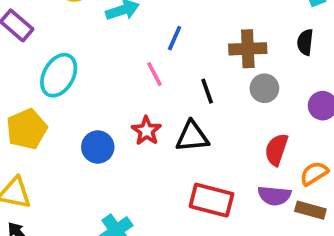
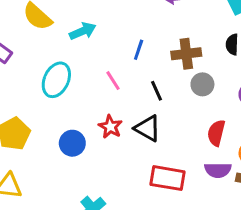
blue line: (175, 38) -> (139, 50), moved
cyan ellipse: (59, 75) -> (56, 80), moved
black triangle: (192, 137) -> (148, 128), turned 40

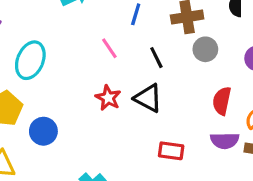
cyan ellipse: (56, 80) -> (30, 60), moved
blue circle: (72, 143) -> (43, 131), moved
red rectangle: (167, 178) -> (171, 151), size x0.7

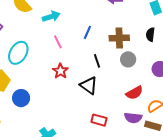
pink line: (109, 48) -> (58, 42), moved
red star: (108, 98) -> (60, 71), moved
red semicircle: (222, 101) -> (134, 93), turned -138

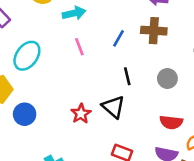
brown cross: (119, 38) -> (154, 31), moved
red star: (60, 71) -> (81, 114), moved
red semicircle: (134, 93) -> (171, 122), turned 30

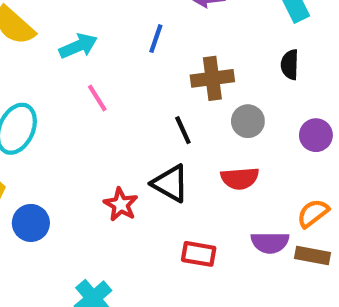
brown cross: (154, 31) -> (212, 78), moved
blue line: (119, 38) -> (156, 39), moved
red semicircle: (171, 122) -> (240, 178), moved

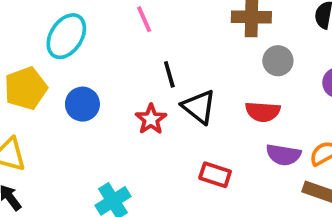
black line: (183, 130) -> (169, 74), moved
blue circle: (31, 223) -> (82, 104), moved
purple semicircle: (270, 242) -> (283, 155), moved

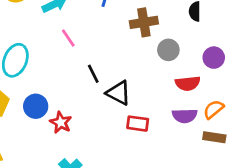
red semicircle: (263, 112) -> (188, 83), moved
red star: (151, 119) -> (61, 122), moved
red rectangle: (215, 175) -> (138, 124), moved

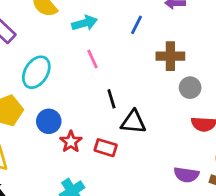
black triangle: (119, 93) -> (133, 122), turned -32
purple semicircle: (185, 116) -> (186, 175), moved
red rectangle: (138, 124) -> (106, 148), moved

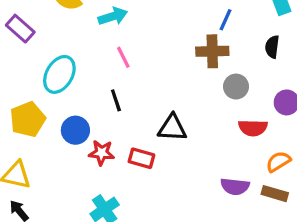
blue line: (137, 25) -> (225, 20), moved
black line: (111, 99) -> (116, 100), moved
red star: (71, 142) -> (102, 153), turned -30

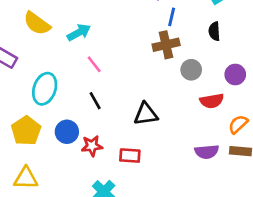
red rectangle: (141, 158) -> (130, 156), moved

